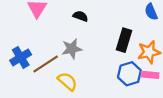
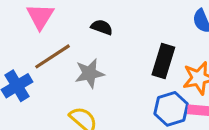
brown line: (46, 64) -> (52, 56), moved

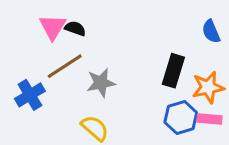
black semicircle: (102, 27) -> (75, 28), moved

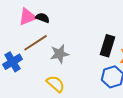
pink triangle: (53, 27) -> (28, 17), turned 36

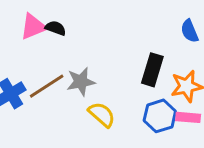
brown line: (36, 43) -> (47, 86), moved
yellow semicircle: (56, 84) -> (102, 114), moved

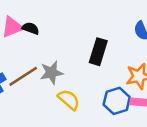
black rectangle: (152, 70) -> (98, 52), moved

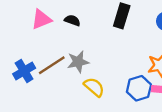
black semicircle: (31, 28) -> (72, 20), moved
black rectangle: (98, 52) -> (122, 16), moved

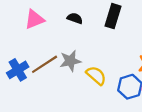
black semicircle: (72, 20) -> (75, 18), moved
yellow semicircle: (94, 87) -> (96, 75), moved

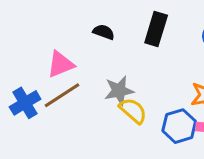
pink triangle: (35, 19) -> (60, 64), moved
gray star: (70, 61) -> (119, 91), moved

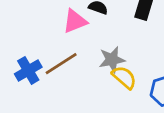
pink triangle: (60, 64) -> (75, 21), moved

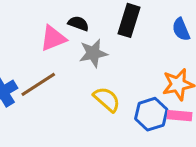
gray star: (112, 60) -> (93, 53), moved

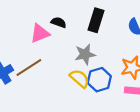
gray star: (93, 53) -> (85, 54), moved
blue hexagon: (151, 114) -> (99, 80), moved

